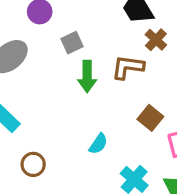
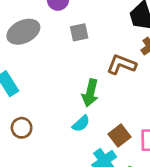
green arrow: (87, 76) -> (90, 93), moved
brown square: (150, 118) -> (120, 135), moved

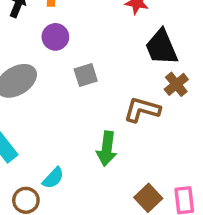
cyan semicircle: (81, 124) -> (53, 178), moved

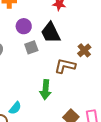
purple circle: (55, 37) -> (24, 26), moved
black trapezoid: (161, 47) -> (51, 33), moved

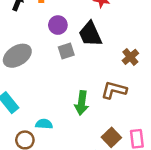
brown L-shape: (65, 66) -> (114, 90), moved
cyan semicircle: (15, 108) -> (44, 124), turned -128

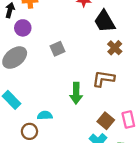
purple circle: (58, 25) -> (23, 28), moved
black trapezoid: (90, 34) -> (105, 21), moved

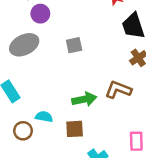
green arrow: (76, 93) -> (84, 99), turned -114
brown square: (106, 121) -> (75, 129), moved, turned 35

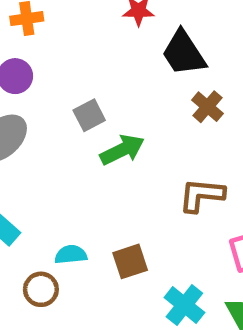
brown L-shape: (118, 90) -> (202, 195), moved
green arrow: (84, 99) -> (122, 150), moved

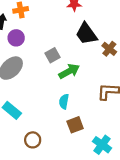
black trapezoid: (184, 53) -> (86, 34), moved
cyan semicircle: (71, 255) -> (64, 101), moved, turned -72

